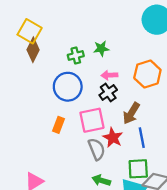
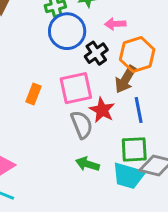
orange hexagon: (147, 74) -> (137, 55), moved
pink arrow: (109, 75) -> (115, 24), moved
blue circle: (68, 87) -> (67, 31), moved

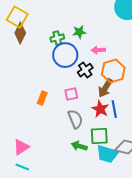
pink square: (76, 88) -> (71, 94), size x0.6
red star: (102, 110) -> (100, 109), moved
green square: (134, 149) -> (99, 136), moved

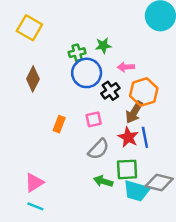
brown diamond: (20, 33) -> (33, 79), moved
gray semicircle: (75, 119) -> (98, 149), turned 66

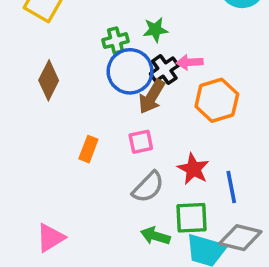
black cross: (110, 91) -> (164, 70), moved
brown arrow: (134, 112) -> (152, 97), moved
blue line: (145, 137) -> (231, 187), moved

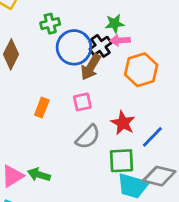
green star: (155, 30) -> (115, 24), moved
green cross: (116, 41) -> (50, 24), moved
blue line: (231, 187) -> (152, 137), turned 55
green arrow: (155, 236) -> (39, 175), moved

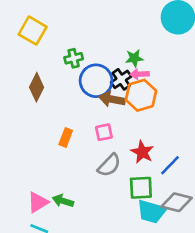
brown arrow: (91, 67) -> (112, 99), turned 70
orange hexagon: (141, 70) -> (141, 95), moved

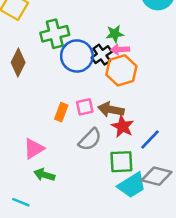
green cross: (74, 58) -> (55, 34), size x1.5
brown arrow: (112, 99) -> (111, 110), moved
orange rectangle: (66, 138) -> (61, 112), moved
pink triangle: (38, 202) -> (34, 149), moved
cyan trapezoid: (151, 211) -> (132, 185), turned -48

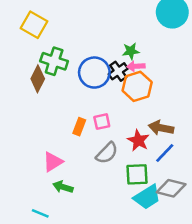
green cross: (55, 34) -> (54, 61), moved, turned 32
brown arrow: (111, 110) -> (161, 128), moved

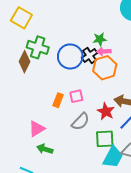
cyan trapezoid: (147, 197) -> (113, 157), turned -30

